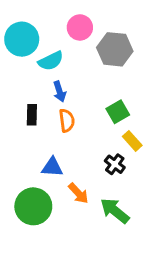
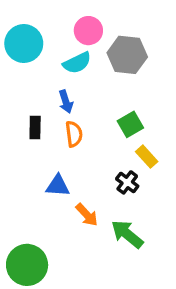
cyan semicircle: (51, 61) -> (77, 63), moved
green circle: (33, 206) -> (27, 265), moved

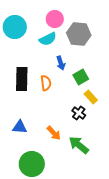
blue arrow: (66, 102) -> (61, 63), moved
black rectangle: (35, 128) -> (22, 79), size x1.6
blue triangle: (58, 186) -> (20, 127), moved
green circle: (27, 265) -> (32, 164), moved

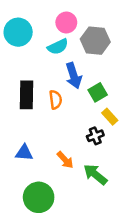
blue arrow: (61, 63) -> (74, 76), size x1.5
black cross: (79, 113) -> (95, 136), turned 32

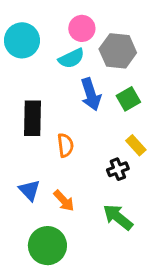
green square: (98, 92) -> (128, 99), moved
orange semicircle: (55, 100) -> (65, 145), moved
blue triangle: (24, 153) -> (29, 190), turned 42
orange arrow: (65, 160) -> (64, 201), moved

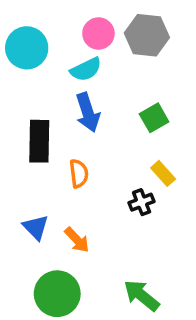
gray hexagon: (118, 51) -> (147, 35), moved
blue arrow: (91, 94) -> (88, 112), moved
green arrow: (118, 217) -> (142, 295), moved

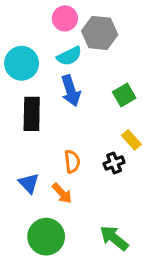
pink circle: (98, 33) -> (65, 18), moved
gray hexagon: (147, 35) -> (100, 33), moved
cyan circle: (27, 48) -> (22, 63), moved
orange semicircle: (79, 173) -> (72, 162), moved

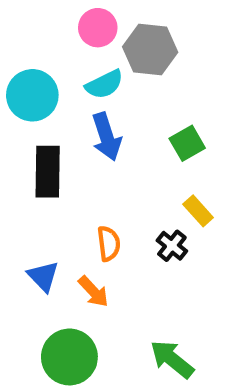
black cross: (114, 163) -> (172, 246), turned -30

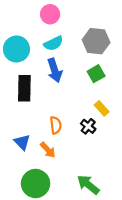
gray hexagon: (150, 49) -> (96, 41), moved

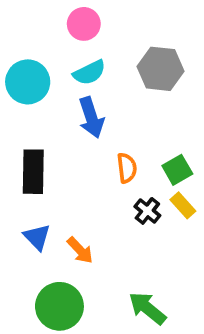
green square: (96, 74) -> (177, 170), moved
black rectangle: (24, 88) -> (33, 172), moved
yellow rectangle: (102, 108) -> (183, 205), moved
orange semicircle: (56, 125) -> (127, 168), moved

